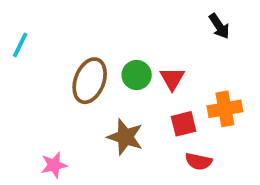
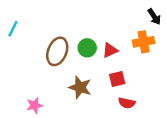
black arrow: (219, 26) -> (154, 17), moved
red triangle: (172, 79) -> (110, 50), turned 35
orange cross: (225, 109) -> (143, 42), moved

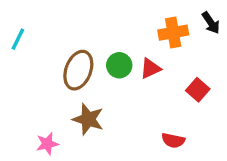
orange cross: (143, 42) -> (173, 33), moved
red square: (117, 79) -> (198, 90), moved, turned -35
brown star: (80, 87) -> (88, 119), moved

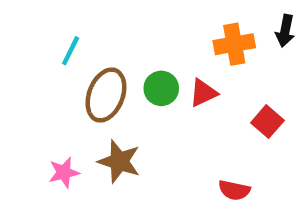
black arrow: (211, 23) -> (285, 31), turned 45
cyan line: (18, 39) -> (71, 51), moved
pink star: (47, 144) -> (64, 172), moved

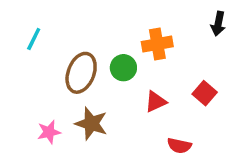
orange cross: (234, 44) -> (157, 44), moved
cyan line: (71, 51) -> (34, 39), moved
red triangle: (203, 93) -> (156, 102), moved

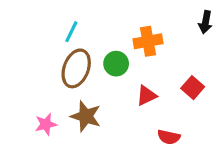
cyan line: (34, 39) -> (71, 32), moved

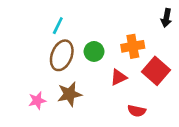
orange cross: (148, 41) -> (133, 46), moved
red square: (193, 88) -> (156, 71), size x1.5
brown star: (86, 116) -> (69, 94), turned -30

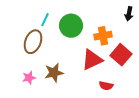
green circle: (94, 51) -> (71, 26), moved, size x1.5
brown ellipse: (62, 55) -> (33, 42), moved
red triangle: (119, 77) -> (92, 60), size x1.6

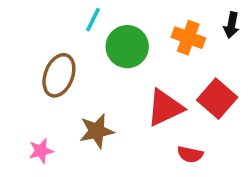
cyan line: (45, 20) -> (93, 20), moved
orange cross: (103, 36) -> (188, 38), moved, turned 30
pink star: (29, 78) -> (41, 151), moved

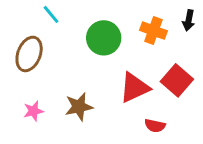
cyan line: (93, 20) -> (51, 14), moved, turned -66
brown ellipse: (59, 75) -> (29, 54), moved
pink star: (41, 151) -> (33, 111), moved

